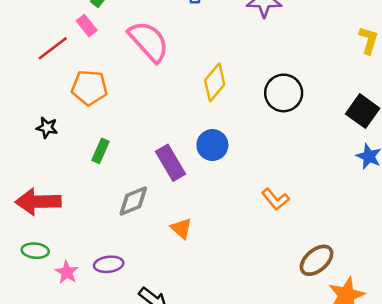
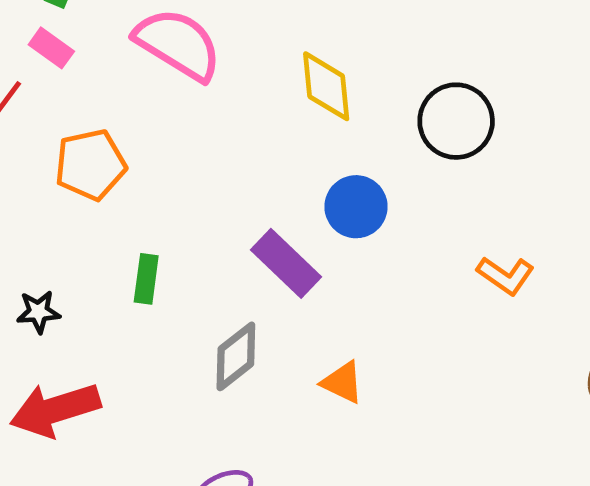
yellow diamond: (215, 82) -> (326, 86), turned -30
black circle: (284, 93) -> (456, 121), moved
black star: (47, 128) -> (38, 312), moved

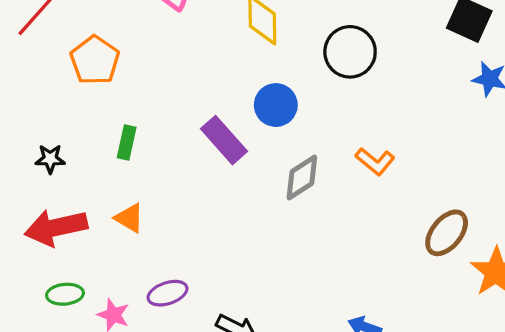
orange pentagon: (90, 165) -> (95, 60), turned -30
gray diamond: (236, 356) -> (302, 177), moved
orange triangle: (342, 382) -> (129, 218), moved

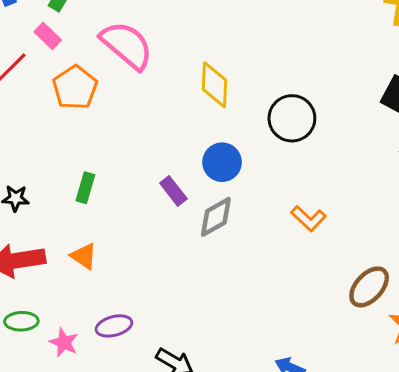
orange pentagon: (95, 60) -> (75, 88), moved
purple rectangle: (224, 140) -> (173, 191), size x0.7
gray diamond: (302, 177) -> (216, 217), moved

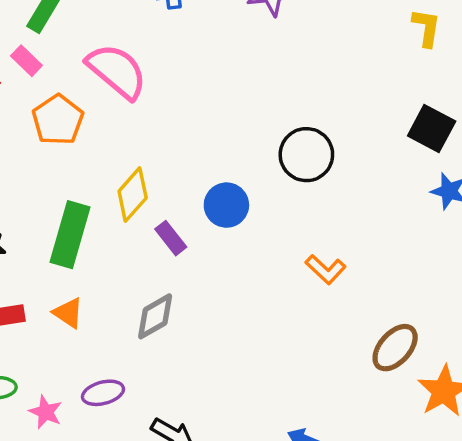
yellow diamond: (215, 85) -> (133, 195), moved, turned 39
green rectangle: (85, 188) -> (70, 235), size x1.8
gray diamond: (216, 217) -> (155, 316), moved

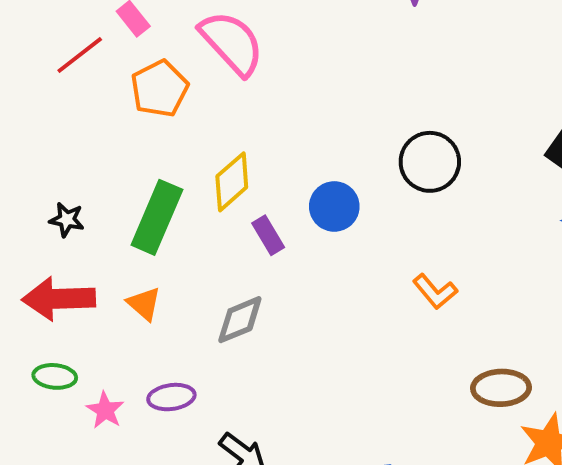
brown ellipse: (395, 348) -> (501, 388), turned 39

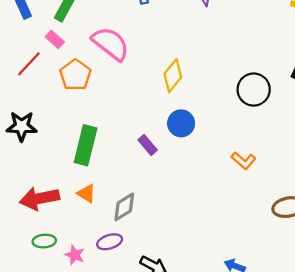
black circle: (430, 162) -> (254, 90), moved
yellow diamond: (232, 182) -> (173, 76), moved
black star: (67, 220) -> (22, 126), moved, size x1.6
gray diamond: (240, 320) -> (124, 207), moved

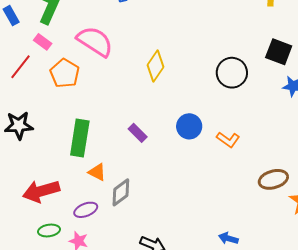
blue circle: (181, 123) -> (189, 126), moved
orange triangle: (86, 193) -> (97, 172), moved
purple ellipse: (110, 242) -> (86, 210), moved

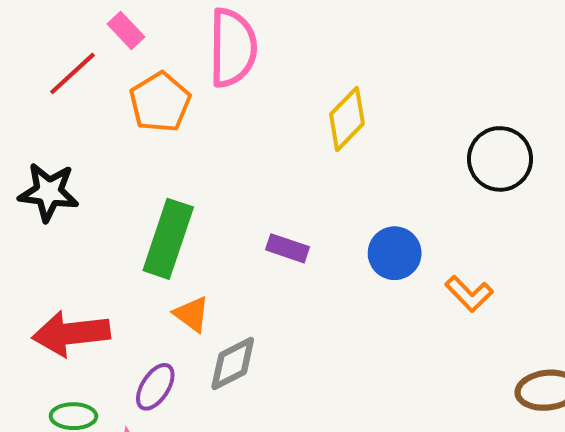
pink semicircle: (95, 41) -> (233, 48), turned 48
purple rectangle: (138, 133) -> (287, 248), turned -36
purple ellipse: (86, 210) -> (155, 387), turned -45

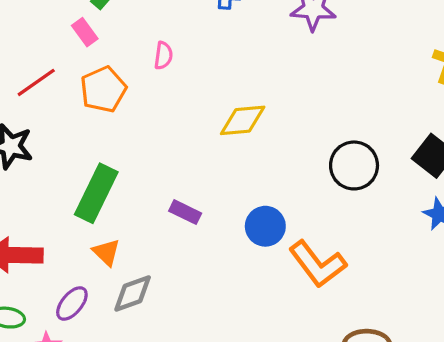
pink semicircle: (233, 48) -> (163, 56), size x0.5
red line: (72, 73) -> (36, 82), moved
yellow diamond: (347, 119) -> (243, 120), turned 33
orange L-shape: (469, 294) -> (318, 264), size x1.6

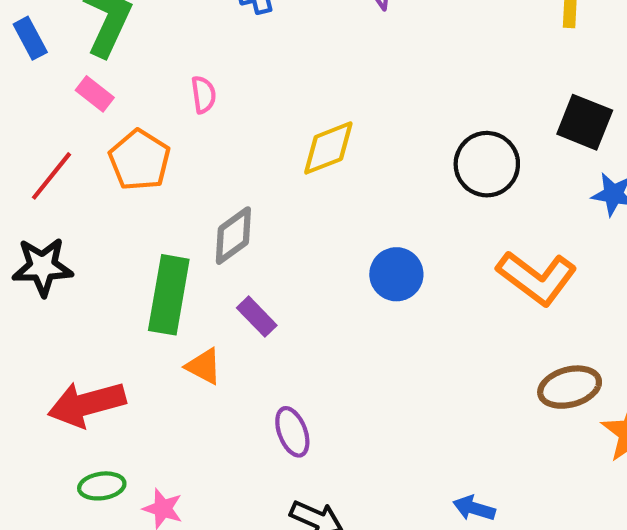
purple rectangle: (185, 212) -> (257, 317), moved, turned 36
orange L-shape: (318, 264) -> (537, 278), moved
gray diamond: (133, 294) -> (233, 236), moved
purple ellipse: (72, 303) -> (292, 432), moved, turned -45

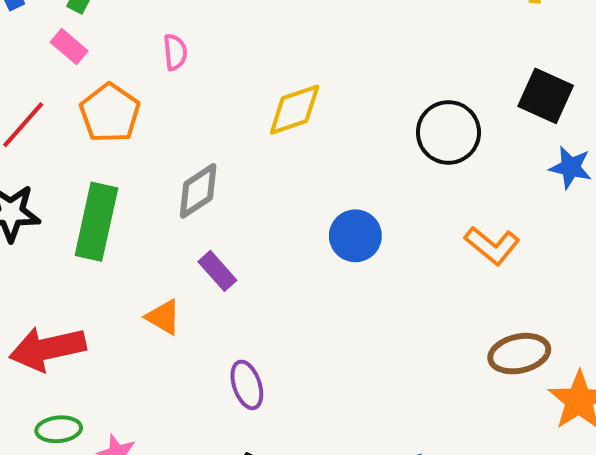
orange L-shape: (537, 278) -> (492, 246), size x0.7
green rectangle: (169, 295) -> (96, 222), moved

